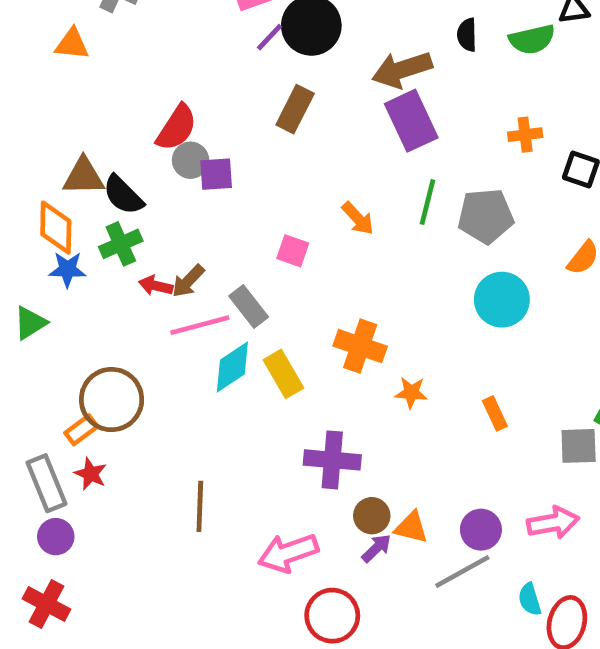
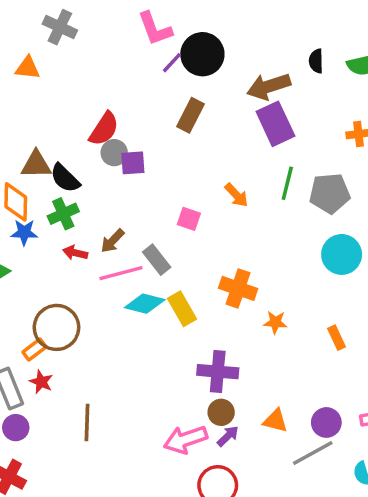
red arrow: (156, 286) -> (75, 253), moved
cyan diamond: (232, 367) -> (145, 304), turned 48
brown line: (200, 506) -> (87, 422), moved
brown circle: (372, 516) -> (221, 412), moved
purple arrow: (376, 548) -> (228, 436), moved

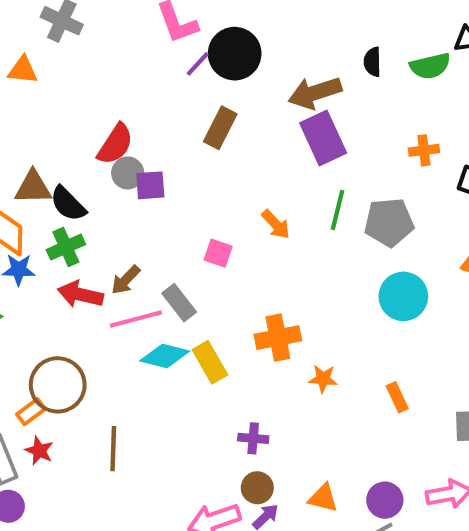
red arrow: (75, 253) -> (80, 294), size x1.5
orange cross: (238, 288) -> (278, 338), turned -30
purple cross: (218, 372) -> (253, 438), size x0.6
brown line: (87, 422) -> (113, 449), moved

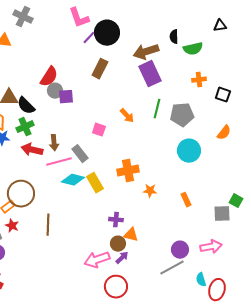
green semicircle: (430, 66) -> (193, 49), moved
brown arrow: (126, 280) -> (54, 143), turned -49
orange triangle: (323, 498) -> (131, 235), moved

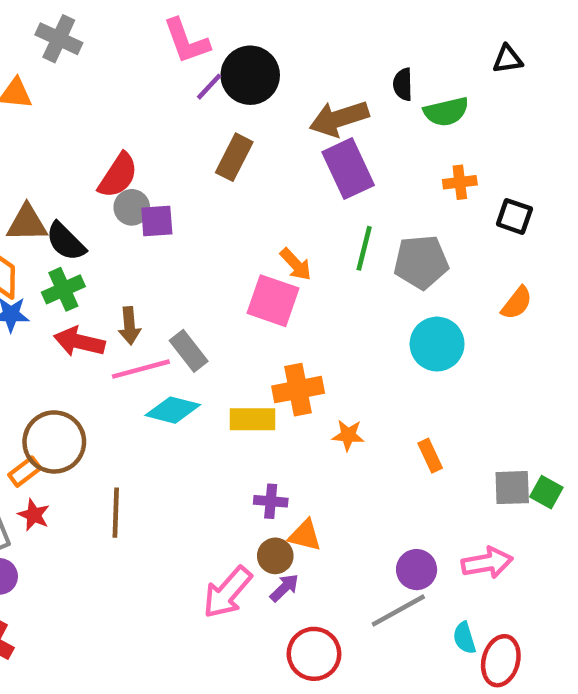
pink square: (99, 130) -> (273, 301), moved, size x1.6
yellow rectangle: (95, 183) -> (252, 419), moved, turned -60
green square: (236, 201) -> (546, 492), moved
pink arrow: (97, 260) -> (227, 592), turned -30
red circle: (116, 287) -> (314, 654), moved

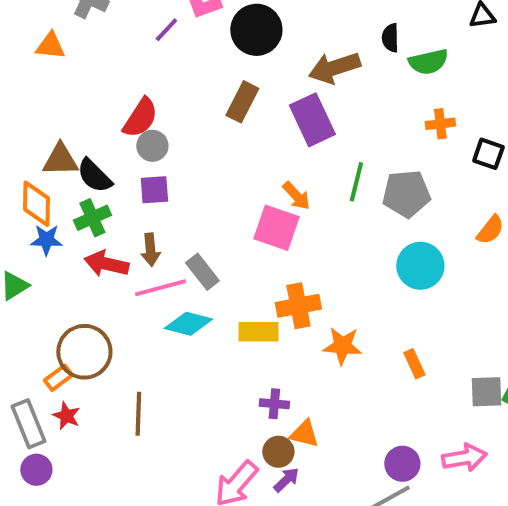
purple line: (209, 87) -> (166, 30), moved
purple rectangle: (348, 169) -> (312, 120), moved
purple square: (157, 221) -> (154, 190), moved
orange star: (348, 435) -> (342, 346), size x1.4

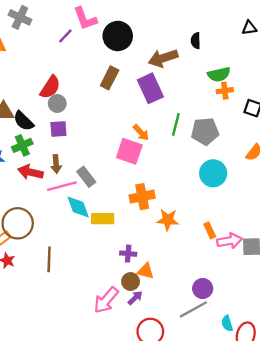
green semicircle: (428, 62) -> (219, 74), moved
cyan diamond: (188, 324) -> (78, 207), turned 56
yellow rectangle: (258, 332) -> (103, 219), moved
pink arrow: (464, 458) -> (229, 241), moved

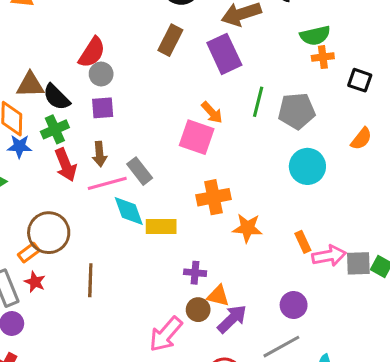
red arrow: (30, 172) -> (66, 165), turned -125
purple circle: (203, 288) -> (294, 305), moved
purple arrow: (135, 298) -> (232, 319), moved, size x1.5

